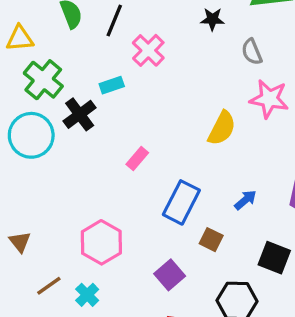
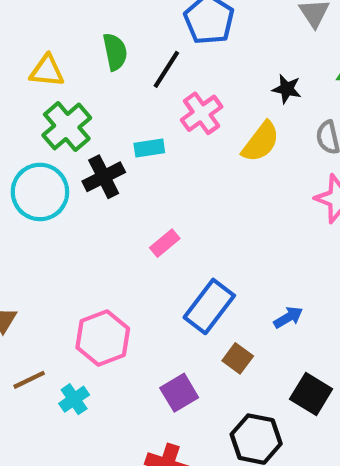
yellow semicircle: (222, 128) -> (261, 142), moved

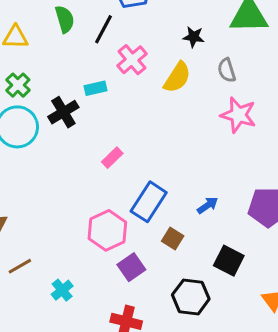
green cross: (67, 126) -> (18, 85), moved, size x0.7
pink hexagon: (103, 338) -> (107, 230), moved
cyan cross: (74, 399) -> (62, 290), moved

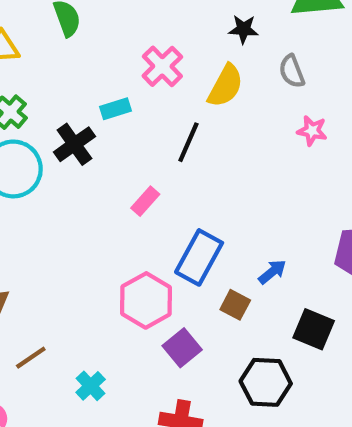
black line: (104, 29) -> (188, 142), moved
pink star: (238, 115) -> (312, 131), size x0.6
blue arrow: (208, 205) -> (272, 272), moved

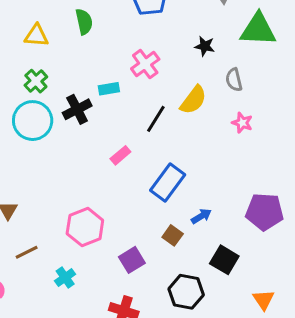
yellow semicircle: (225, 86) -> (193, 100), moved
blue rectangle: (199, 257) -> (168, 182), moved
pink hexagon: (146, 300) -> (85, 227), moved

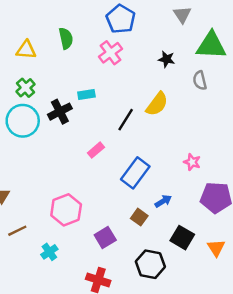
pink cross: (145, 64) -> (111, 53), moved
gray semicircle: (234, 80) -> (200, 80), moved
pink star: (242, 123) -> (192, 162), moved
orange triangle: (264, 300) -> (216, 248), moved

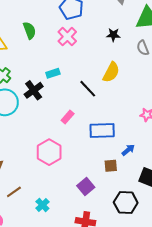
black line: (126, 120) -> (88, 89), turned -66
blue rectangle: (135, 173) -> (102, 130), turned 60
pink hexagon: (66, 210) -> (49, 152), moved
brown square: (139, 217) -> (111, 166), turned -32

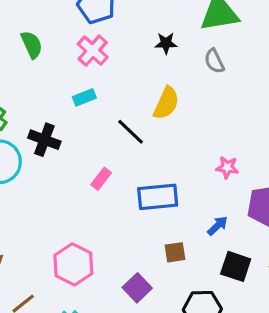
cyan rectangle: (53, 73) -> (84, 97), moved
black cross: (34, 90) -> (44, 140), turned -30
blue arrow: (128, 150) -> (218, 226), moved
pink hexagon: (49, 152) -> (73, 264), moved

